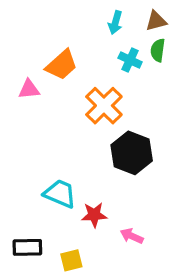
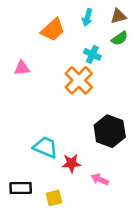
green semicircle: (158, 50) -> (120, 38), turned -133
cyan cross: (130, 60) -> (92, 54), moved
orange trapezoid: (62, 65) -> (53, 30), moved
black hexagon: (132, 153) -> (110, 131), moved

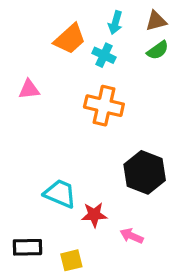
cyan cross: (92, 54) -> (104, 55), moved
orange cross: (79, 80) -> (104, 106), turned -32

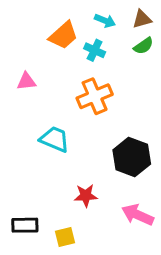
cyan arrow: (115, 23) -> (105, 21), turned -84
orange cross: (104, 106) -> (95, 96), turned -36
cyan trapezoid: (60, 194) -> (55, 139), moved
pink arrow: (132, 236) -> (138, 215), moved, size x1.5

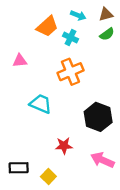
yellow square: (65, 237) -> (48, 177), turned -32

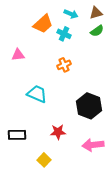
orange cross: (70, 72) -> (64, 65), size x0.6
pink arrow: (103, 160) -> (93, 145), turned -30
black rectangle: (19, 168) -> (17, 135), moved

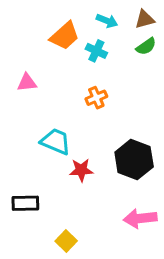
red star: (58, 132) -> (81, 170), moved

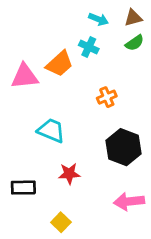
orange trapezoid: (65, 36) -> (60, 64), moved
pink triangle: (27, 83) -> (25, 76), size x1.5
orange cross: (96, 98) -> (107, 97), moved
red star: (81, 170) -> (69, 174), moved

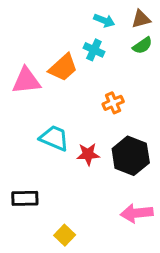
red star: (69, 174) -> (88, 154), moved

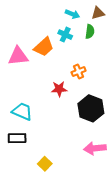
green semicircle: (142, 45) -> (90, 32), moved, turned -48
cyan trapezoid: (54, 138) -> (22, 111), moved
red star: (88, 154) -> (59, 89), moved

